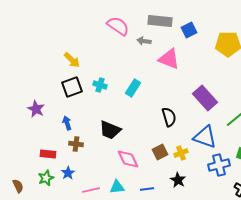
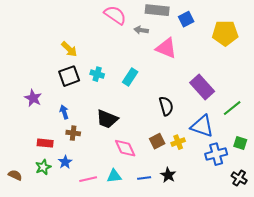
black star: (178, 180) -> (168, 175), moved
brown semicircle: (18, 186) -> (15, 175), turned -40

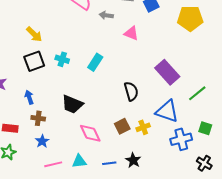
pink triangle: (166, 48) -> (131, 33), size x0.7
blue star: (65, 162) -> (42, 141), moved

